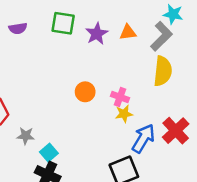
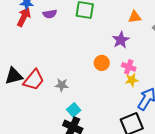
purple star: (97, 34) -> (121, 40), moved
gray star: (26, 136) -> (62, 85), moved

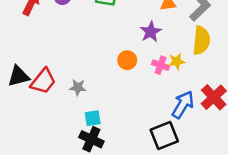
yellow star: (132, 80) -> (177, 61), moved
cyan square: (74, 110) -> (93, 118), turned 32

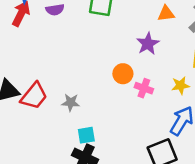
yellow star: (177, 61) -> (180, 85), moved
pink cross: (161, 65) -> (144, 88), moved

